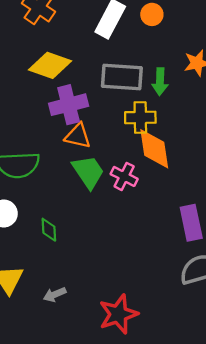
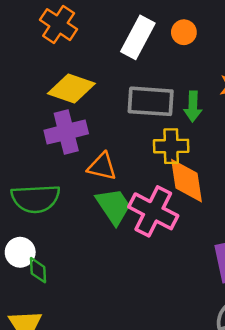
purple cross: (69, 105) -> (66, 132), moved
pink cross: (124, 176) -> (153, 211), size x1.6
green diamond: (49, 230) -> (38, 270), moved

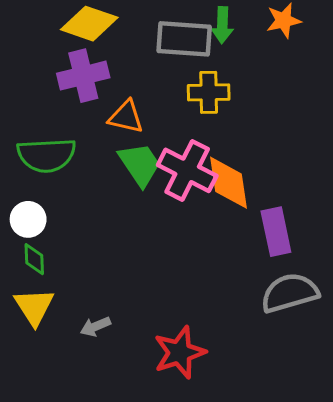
green arrow: (193, 106) -> (222, 25), moved
orange diamond: (186, 181) -> (229, 183), moved
green diamond: (38, 270) -> (34, 259), moved

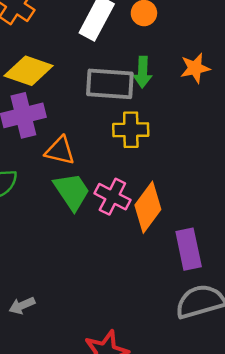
pink cross: (187, 170) -> (112, 197), size x0.7
orange diamond: (229, 183) -> (148, 207), turned 45
gray arrow: (95, 326) -> (22, 306), moved

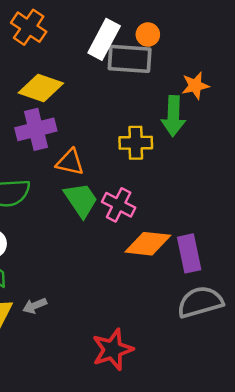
green arrow: (143, 72) -> (173, 116), moved, size x1.4
gray rectangle: (110, 84) -> (130, 59), moved
orange diamond: (148, 207) -> (148, 244), moved, turned 60

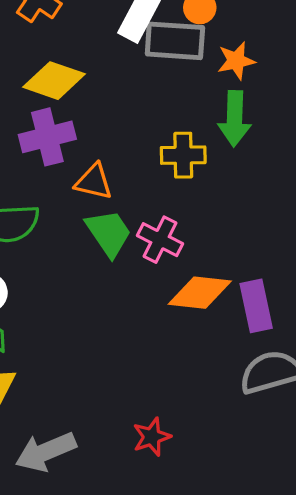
orange star: (195, 86) -> (236, 61), moved
gray arrow: (35, 306) -> (46, 452), moved, size x1.8
red star: (113, 350) -> (152, 437), size x0.7

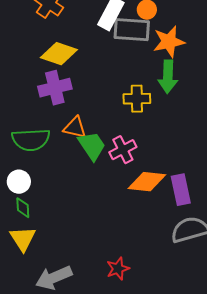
orange star: (236, 61) -> (169, 42), size x1.4
orange triangle: (94, 182) -> (75, 128), moved
pink cross: (160, 240) -> (123, 150), turned 36

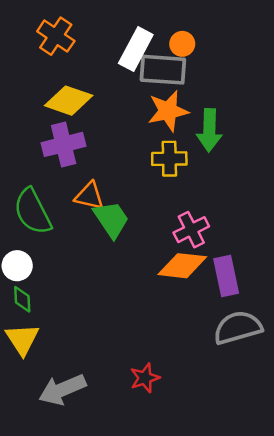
orange star: (169, 42) -> (168, 111), moved
green semicircle: (31, 140) -> (33, 212), turned 66
pink cross: (123, 150) -> (191, 230), moved

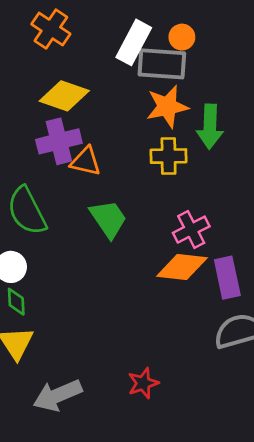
orange triangle: (89, 196) -> (86, 161), moved

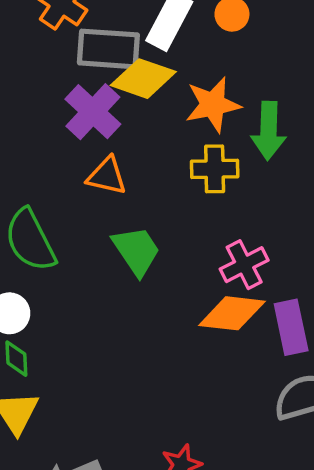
gray rectangle: (162, 64) -> (108, 49), moved
yellow diamond: (64, 96) -> (143, 79), moved
purple cross: (59, 141) -> (93, 112), moved, turned -33

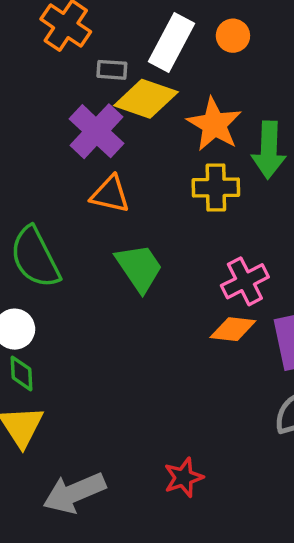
gray rectangle: (108, 49) -> (112, 70), size x0.5
orange star: (213, 105) -> (214, 124), turned -30
orange diamond: (232, 313) -> (233, 329), size x0.7

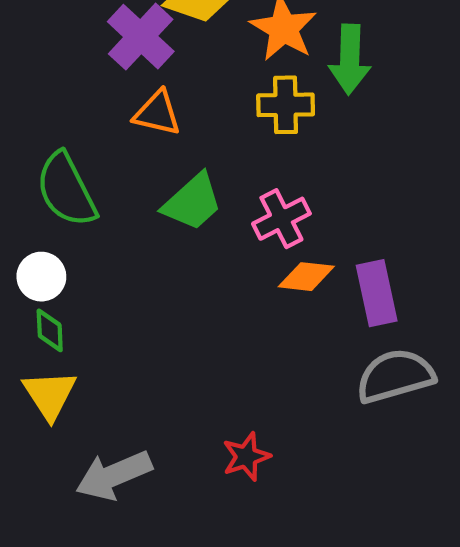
green trapezoid: (139, 268) -> (192, 202), turned 82
pink cross: (245, 281) -> (281, 219), moved

